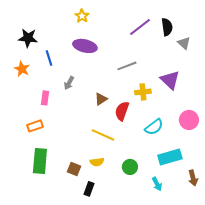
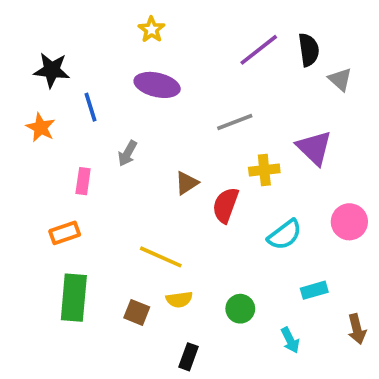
yellow line: (103, 135) -> (161, 257), moved
cyan rectangle: (170, 157) -> (314, 290), size x0.6
black rectangle: (89, 189) -> (189, 357), moved

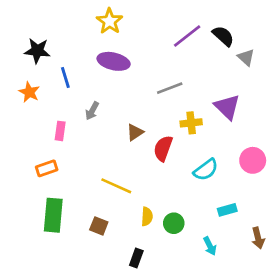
yellow star: (152, 29) -> (110, 21), size x1.4
black semicircle: (309, 50) -> (223, 36), turned -40
yellow semicircle: (179, 299) -> (147, 217), moved, turned -78

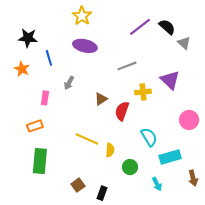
cyan semicircle: (206, 170) -> (149, 137), moved, turned -84
cyan rectangle: (227, 210) -> (170, 157), size x1.5
yellow semicircle: (147, 217) -> (110, 150), moved
brown square: (99, 226) -> (78, 185), moved, turned 32

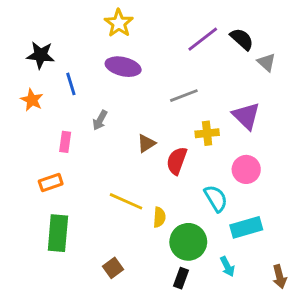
pink circle: (189, 120) -> (246, 169), moved
green circle: (130, 167) -> (188, 242), size x1.6
brown arrow: (193, 178) -> (280, 277), moved
black rectangle: (102, 193) -> (181, 278), moved

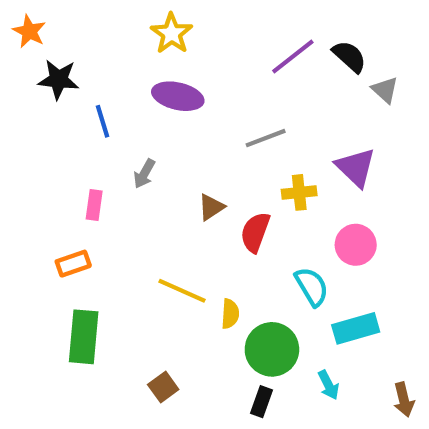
orange star: (32, 100) -> (29, 31), moved

